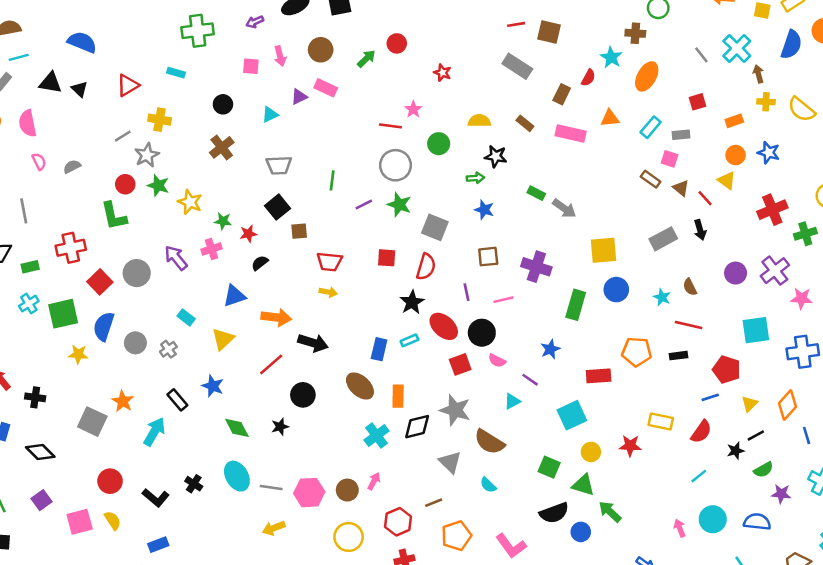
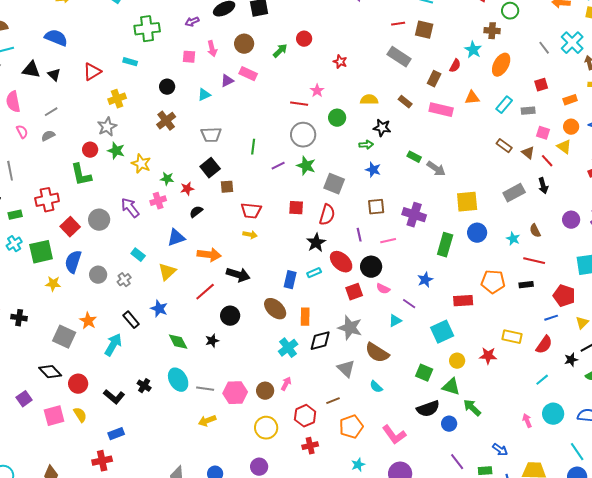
yellow cross: (160, 120) -> (117, 99), turned -30
gray line: (123, 136) -> (51, 112), moved
pink square: (670, 159) -> (543, 133), moved
black diamond: (40, 452) -> (50, 372), moved

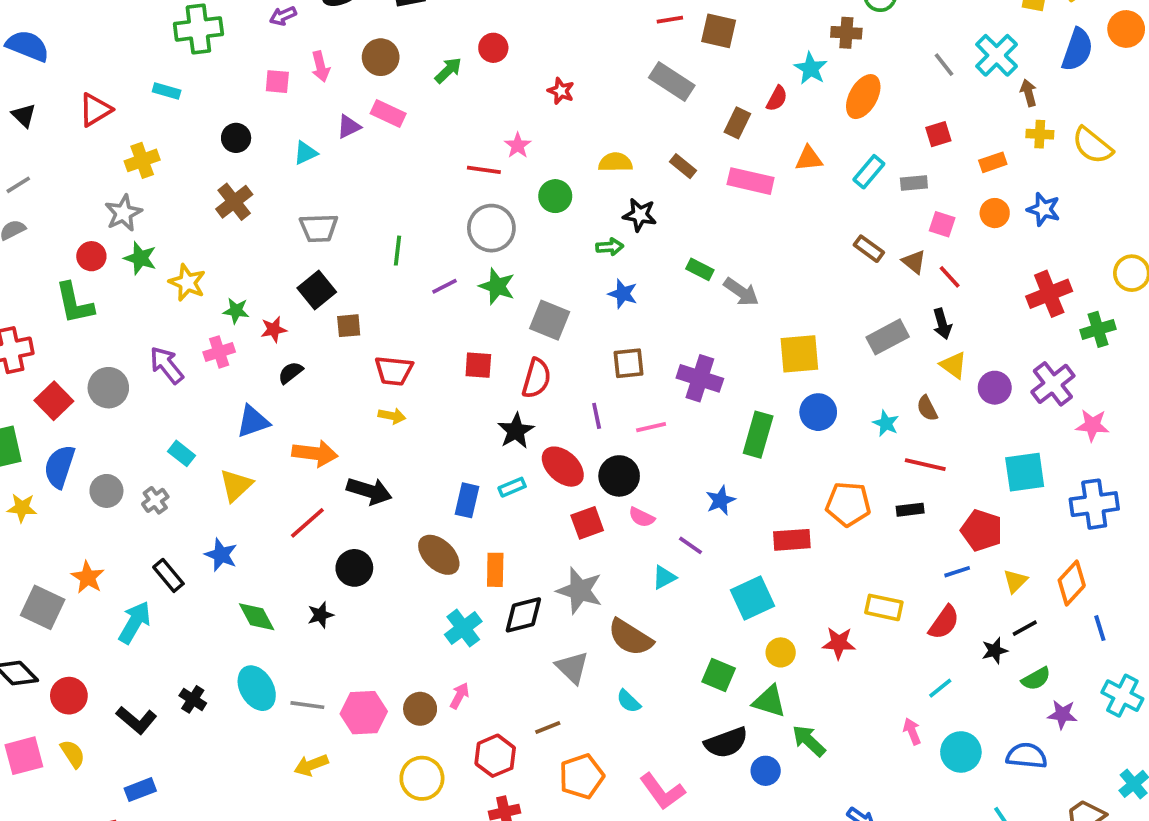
yellow triangle: (564, 147) -> (953, 365), moved
pink arrow: (527, 421) -> (912, 731), moved

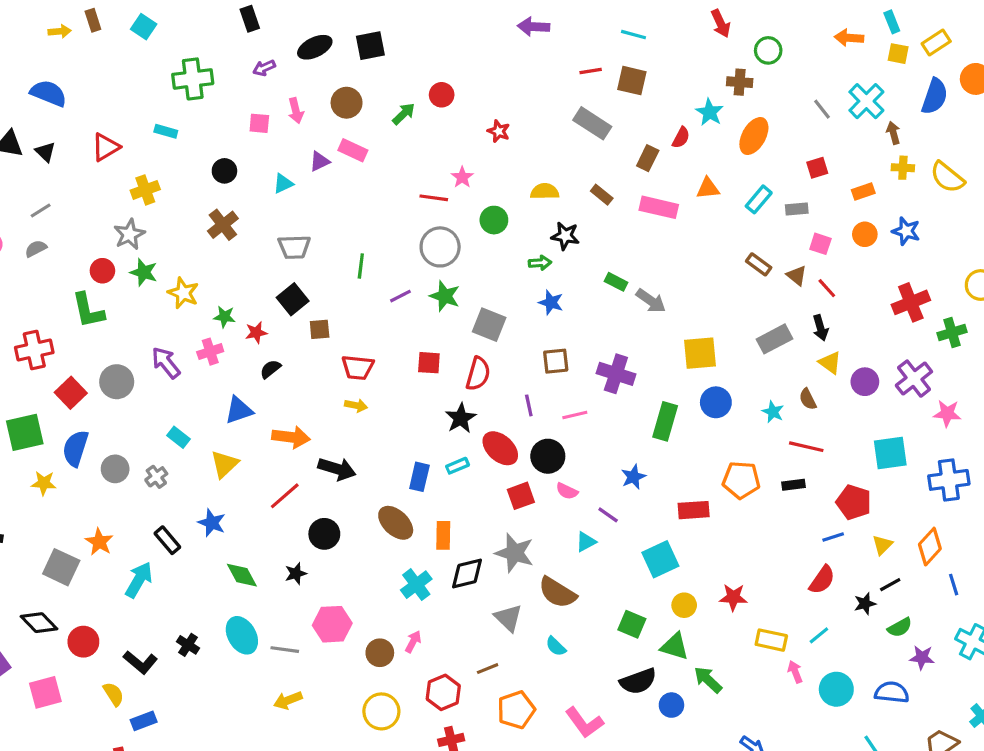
yellow rectangle: (884, 607) -> (771, 640), moved
pink hexagon: (364, 713) -> (332, 624), moved
yellow semicircle: (73, 754) -> (114, 694), moved

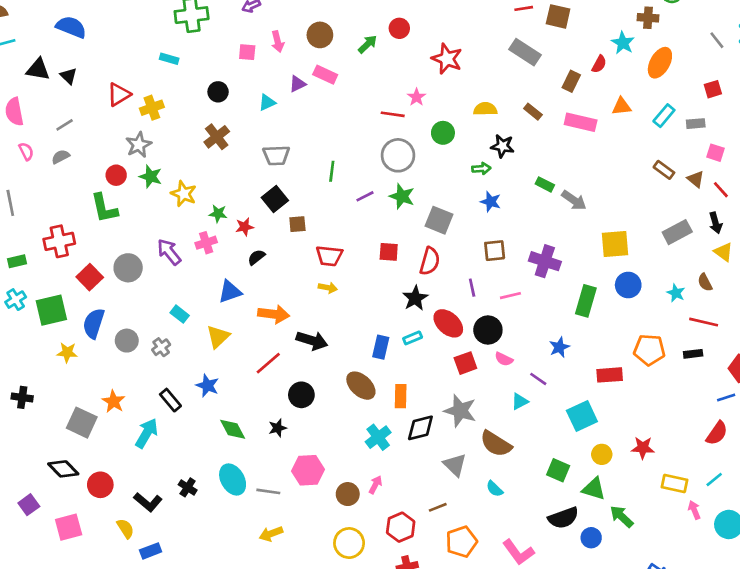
red star: (499, 131) -> (447, 59), size x1.6
red triangle: (106, 147) -> (119, 94), moved

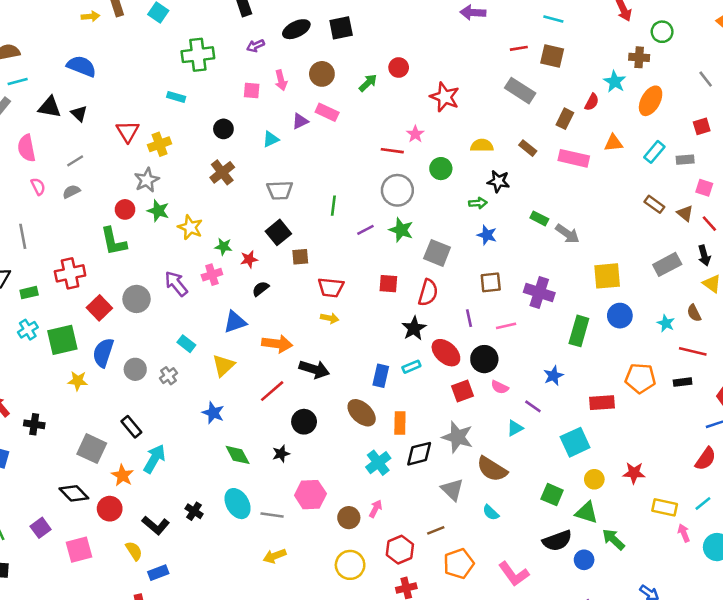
red triangle: (119, 94) -> (128, 131), turned -30
black rectangle: (170, 400) -> (131, 427), moved
orange star: (114, 401) -> (122, 475), moved

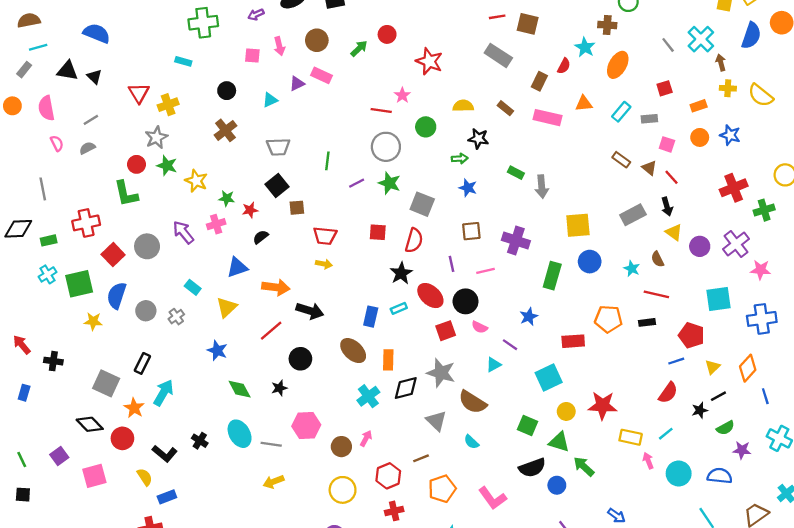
gray arrow: (567, 234) -> (542, 187), turned 50
black rectangle: (131, 427) -> (142, 363), turned 66
red star: (634, 473) -> (603, 406), size x1.4

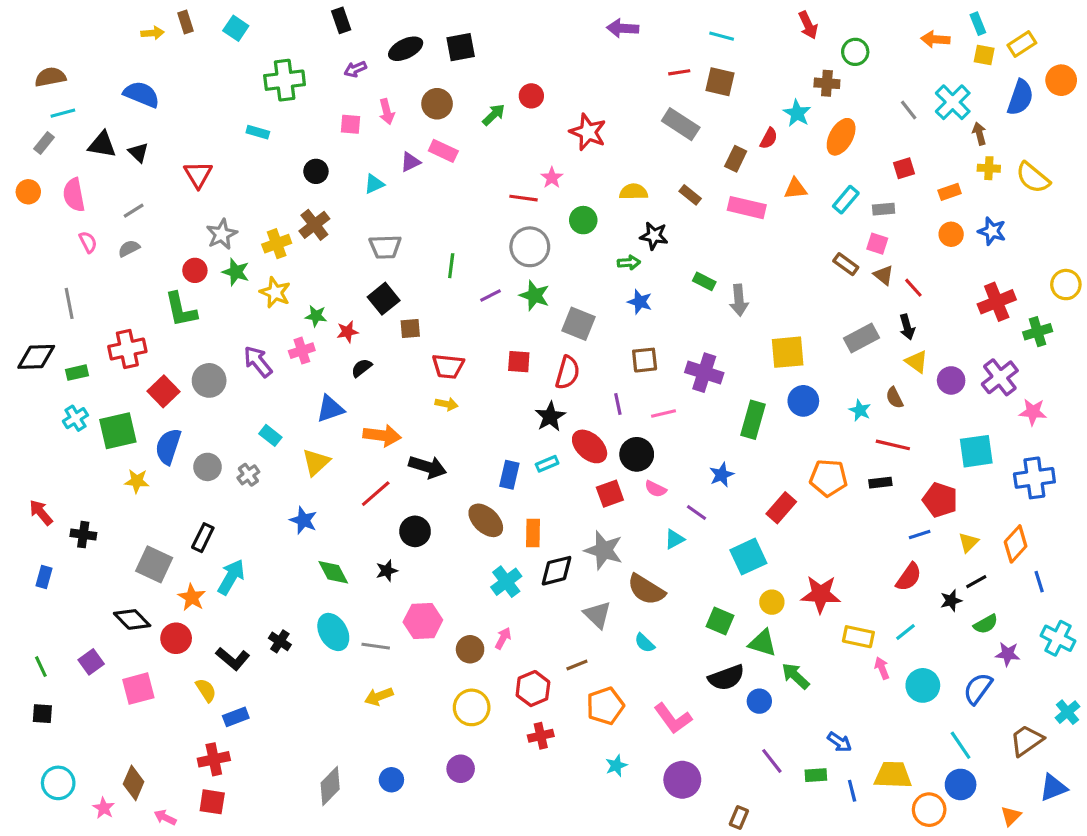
yellow cross: (168, 105) -> (277, 244), moved
pink square: (667, 144) -> (877, 244), moved
red rectangle: (573, 341) -> (781, 508), turned -45
blue semicircle: (720, 476) -> (978, 689), turned -60

